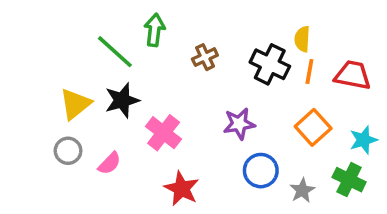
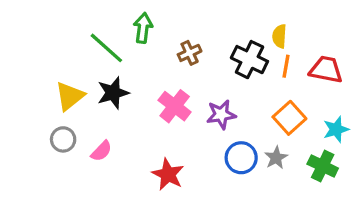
pink cross: (164, 133) -> (175, 106), moved
gray star: (302, 190) -> (276, 158), moved

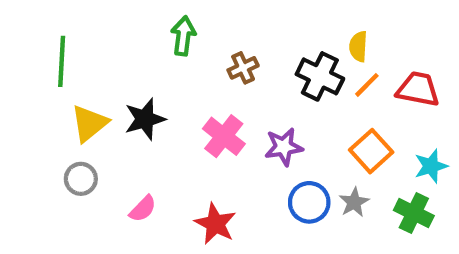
green line: (106, 48) -> (62, 61), moved, turned 51
orange line: (286, 66) -> (367, 85), turned 35
pink semicircle: (101, 151) -> (143, 209), moved

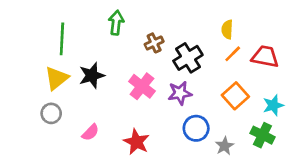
green line: (62, 61) -> (62, 39), moved
black cross: (320, 76) -> (188, 58), moved, turned 32
gray star: (354, 202) -> (225, 146), moved

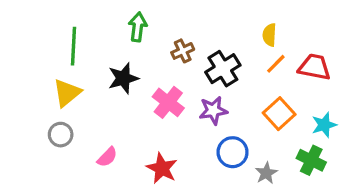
black star: (92, 75) -> (123, 78), moved

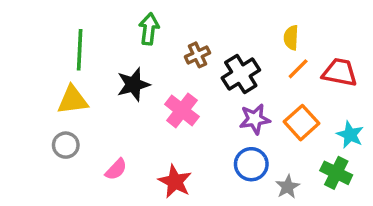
yellow triangle: (67, 93) -> (73, 100), turned 32
purple star: (213, 110) -> (255, 119), moved
cyan star: (324, 125) -> (350, 135), turned -30

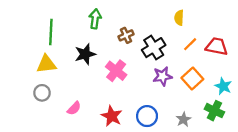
yellow semicircle: (291, 38) -> (179, 18), moved
blue circle: (251, 164) -> (147, 116), moved

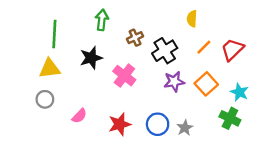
red trapezoid: (217, 46) -> (232, 49), turned -55
red star: (112, 116) -> (120, 124), turned 30
gray star: (184, 119) -> (185, 128), moved

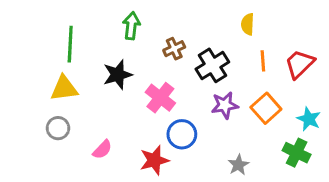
orange line: (204, 47) -> (263, 61), turned -49
blue circle: (158, 124) -> (182, 134), moved

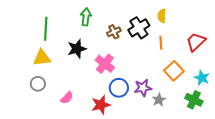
orange line: (263, 61) -> (161, 43), moved
black cross: (212, 65) -> (139, 28), moved
purple star: (225, 105) -> (143, 88), moved
gray star: (238, 165) -> (159, 100), moved

